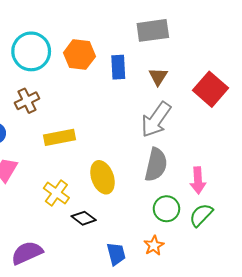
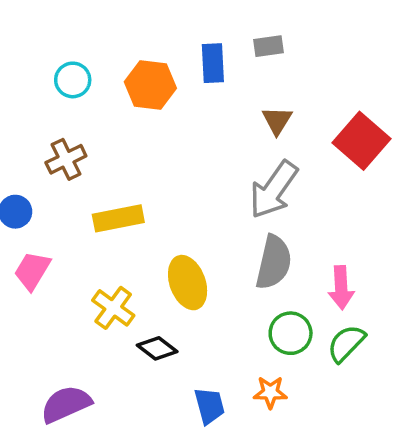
gray rectangle: (153, 30) -> (269, 46), size x0.6
cyan circle: (31, 51) -> (73, 80), size x0.6
blue rectangle: (118, 67) -> (213, 63), moved
orange star: (154, 245) -> (270, 392), turned 30

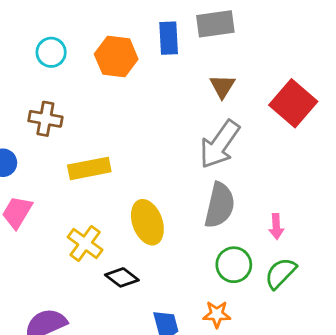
gray rectangle: (269, 46) -> (215, 24), size x1.5
brown cross: (66, 159) -> (45, 119), turned 36
pink arrow: (341, 288) -> (276, 226), size x0.7

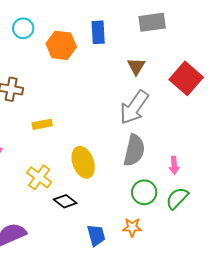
gray rectangle: (215, 24) -> (152, 22), moved
cyan circle: (51, 52) -> (23, 28), moved
yellow rectangle: (89, 168) -> (42, 124), size x0.7

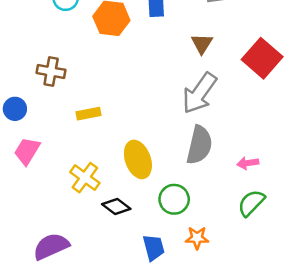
pink arrow: (174, 165) -> (248, 163), turned 84
green circle: (144, 192) -> (174, 199), moved

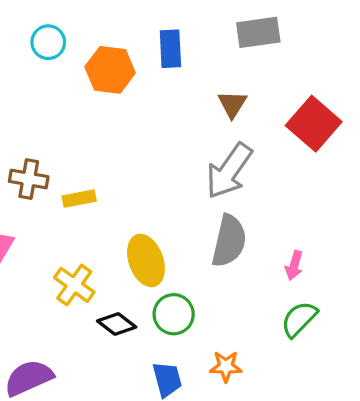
brown cross: (51, 71) -> (29, 179), moved
pink arrow: (248, 163) -> (294, 265), turned -65
green circle: (174, 199) -> (174, 314), moved

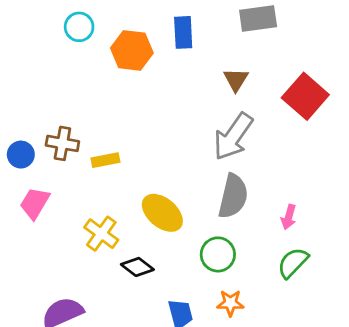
yellow ellipse: (146, 260) -> (162, 213), turned -30
green circle: (174, 314) -> (218, 254), moved

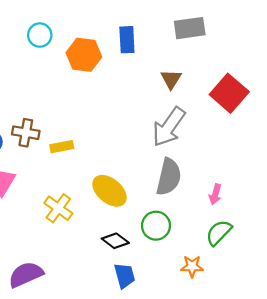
black diamond: (137, 267) -> (115, 241), moved
orange star: (230, 303) -> (192, 266), moved

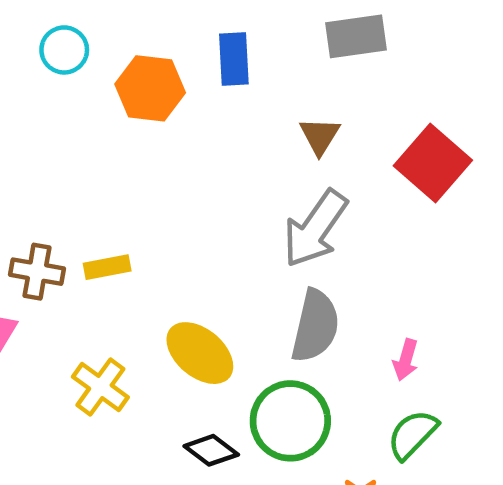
brown cross: (26, 133) -> (37, 272), moved
green circle: (156, 226) -> (290, 421), size x1.4

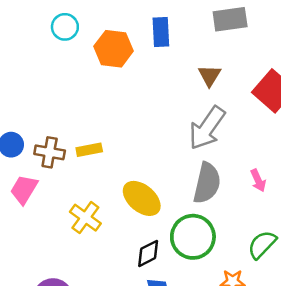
pink arrow: (406, 360) -> (258, 180), moved, turned -40
black diamond: (211, 450) -> (148, 253), turned -64

